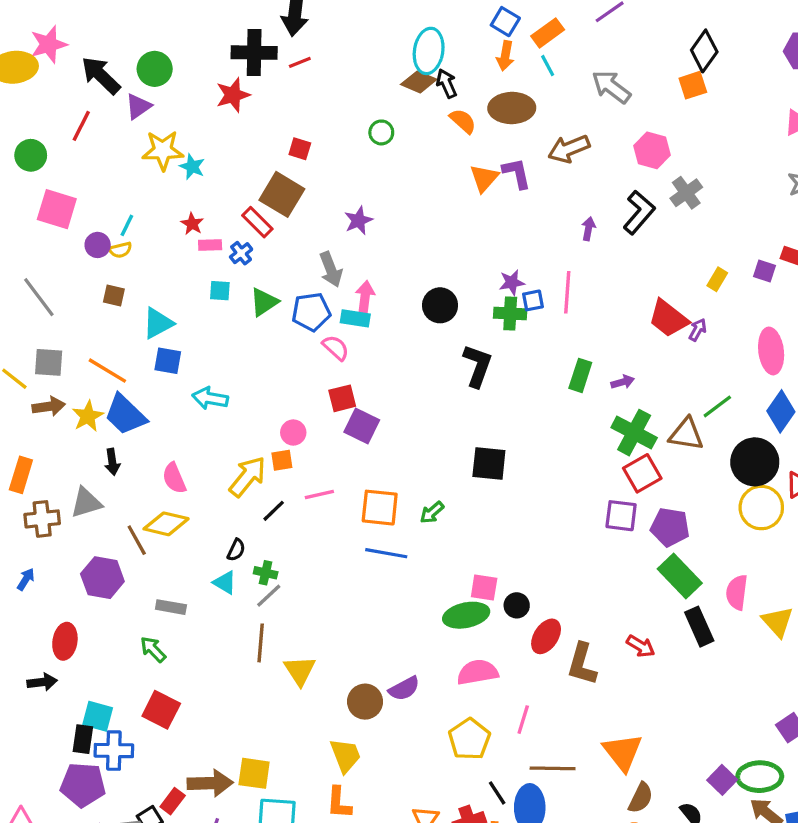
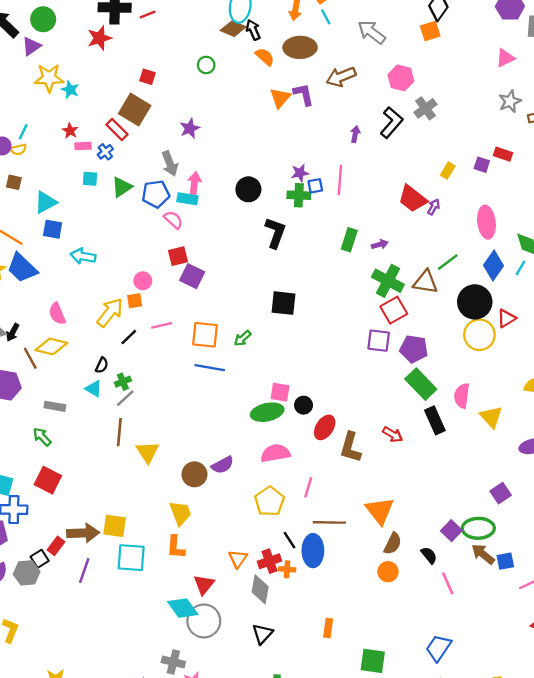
black arrow: (112, 462) -> (13, 332), moved, turned 36
green cross: (266, 573) -> (123, 382), turned -35

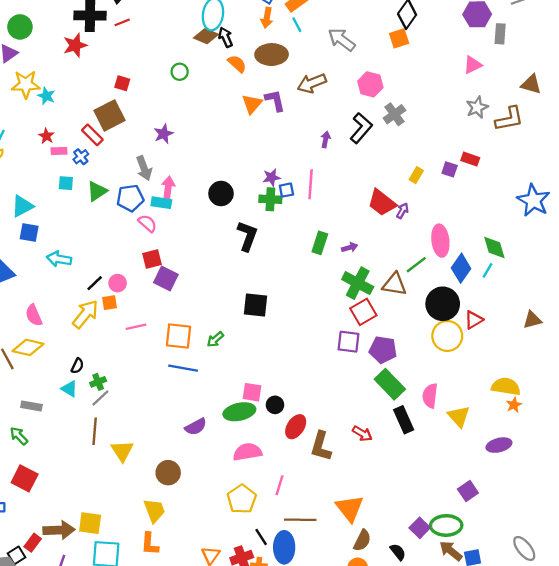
brown square: (135, 110) -> (110, 115), turned 32
pink ellipse: (486, 222) -> (440, 241), moved
black line: (129, 337) -> (95, 283), moved
purple semicircle: (223, 465) -> (196, 427), moved

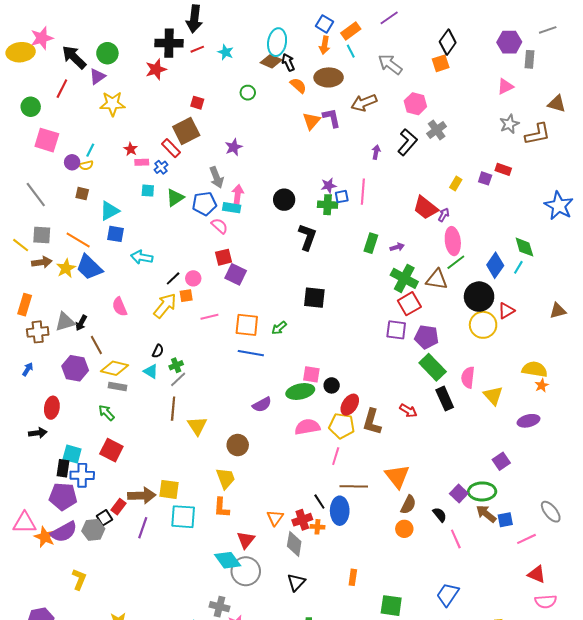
cyan star: (46, 96) -> (226, 52), moved
pink ellipse: (440, 241) -> (453, 241), moved
yellow diamond: (28, 347) -> (114, 368), moved
yellow pentagon: (242, 499) -> (342, 426), moved, turned -30

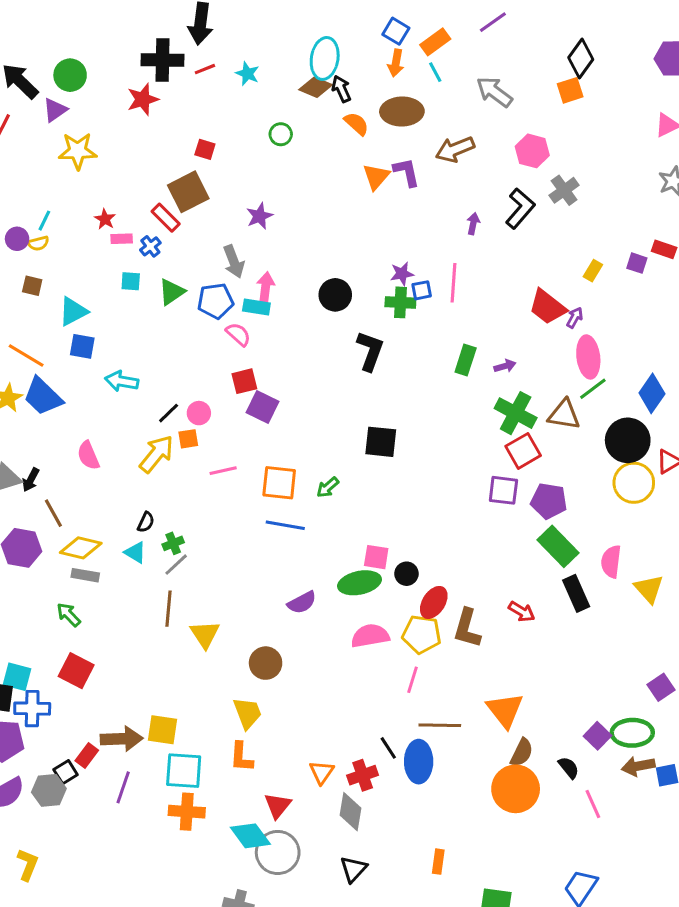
brown arrow: (486, 514) -> (638, 766), turned -50
orange cross: (317, 527) -> (187, 812), moved, size x1.6
orange circle: (404, 529) -> (516, 789), size x1.8

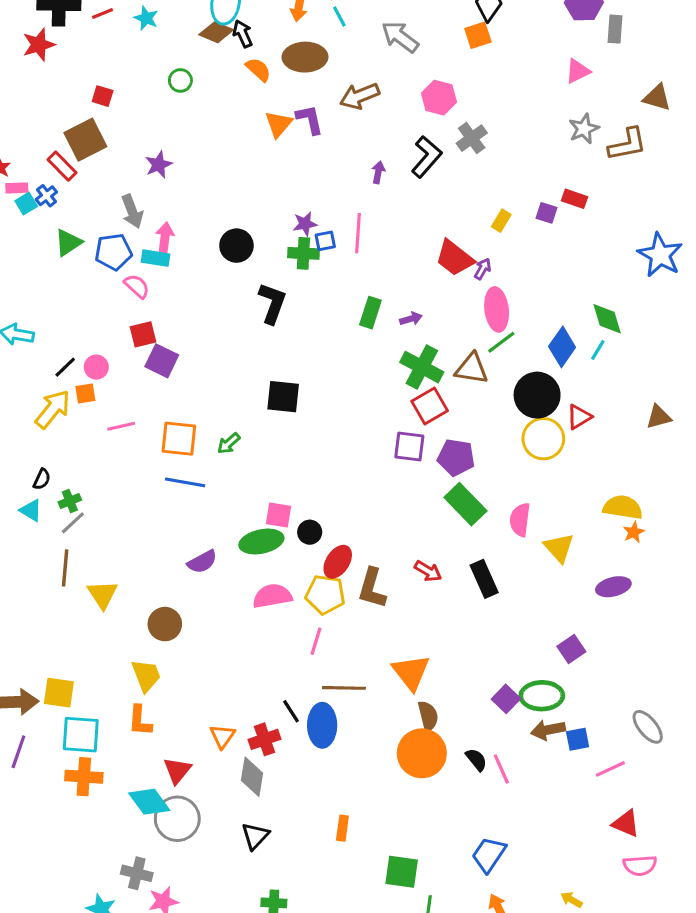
cyan square: (131, 281) -> (26, 204), moved, turned -35
black rectangle: (576, 593) -> (484, 579), moved
brown semicircle: (522, 752) -> (428, 716), turned -40
black semicircle: (569, 768) -> (476, 760), moved

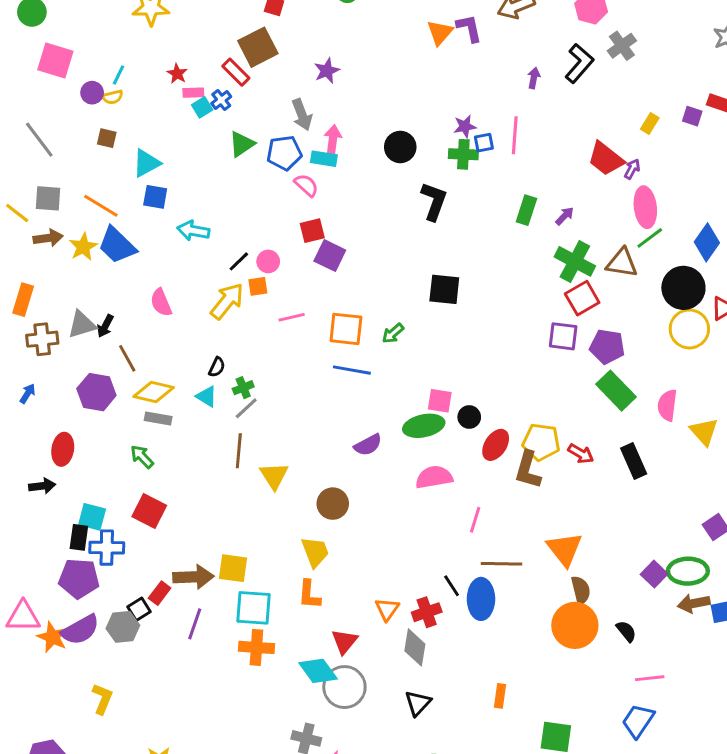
purple arrow: (411, 319) -> (565, 216), turned -30
yellow pentagon: (325, 594) -> (541, 442), moved
pink line: (501, 769) -> (650, 678), moved, turned -72

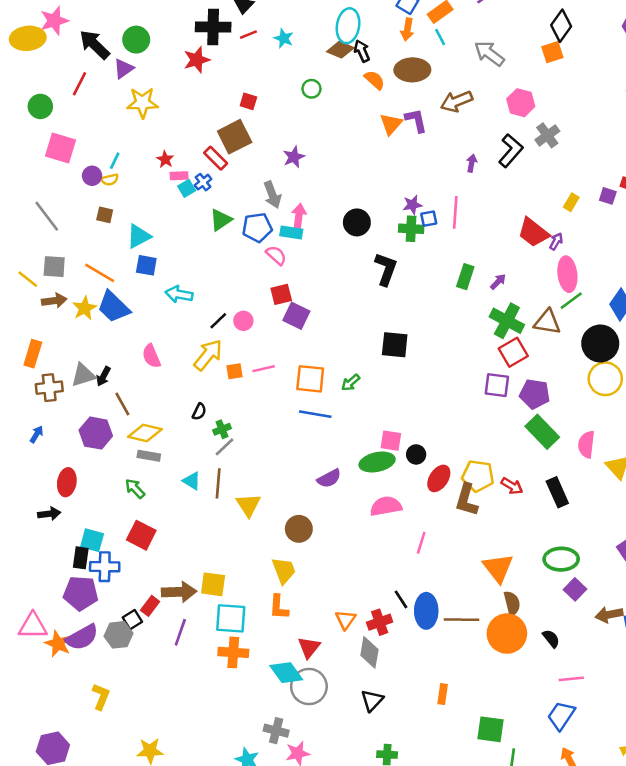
orange square: (258, 286) -> (235, 371), moved
cyan triangle: (207, 396) -> (192, 481), moved
brown line: (502, 564) -> (462, 620), moved
green ellipse: (688, 571) -> (561, 559), moved

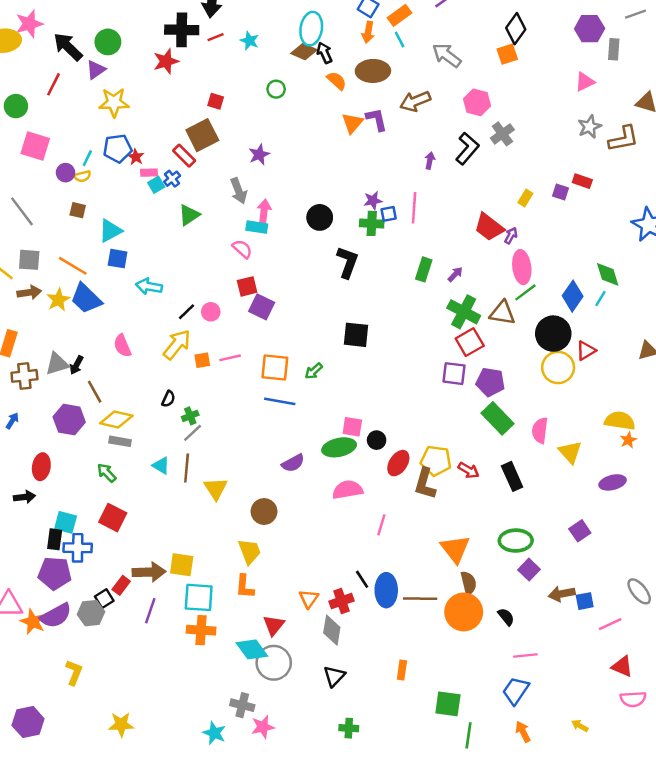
blue pentagon: (257, 227) -> (118, 148), moved

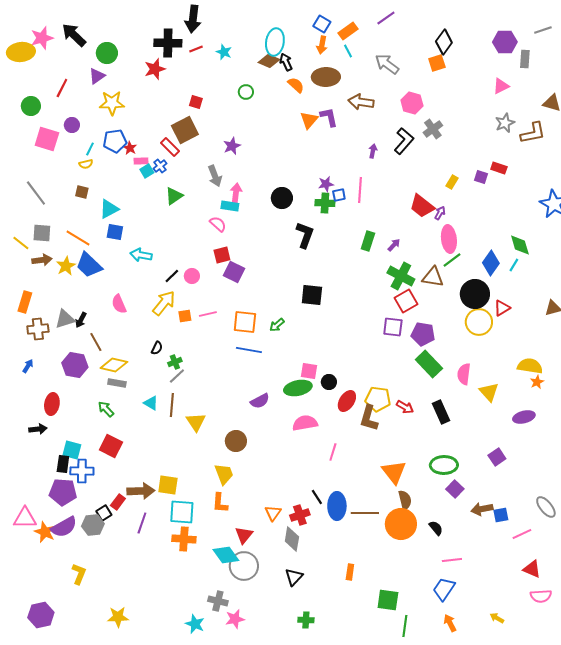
black arrow: (68, 47) -> (74, 35), moved
brown arrow: (415, 101) -> (361, 102), turned 30
purple circle: (66, 173) -> (72, 125), moved

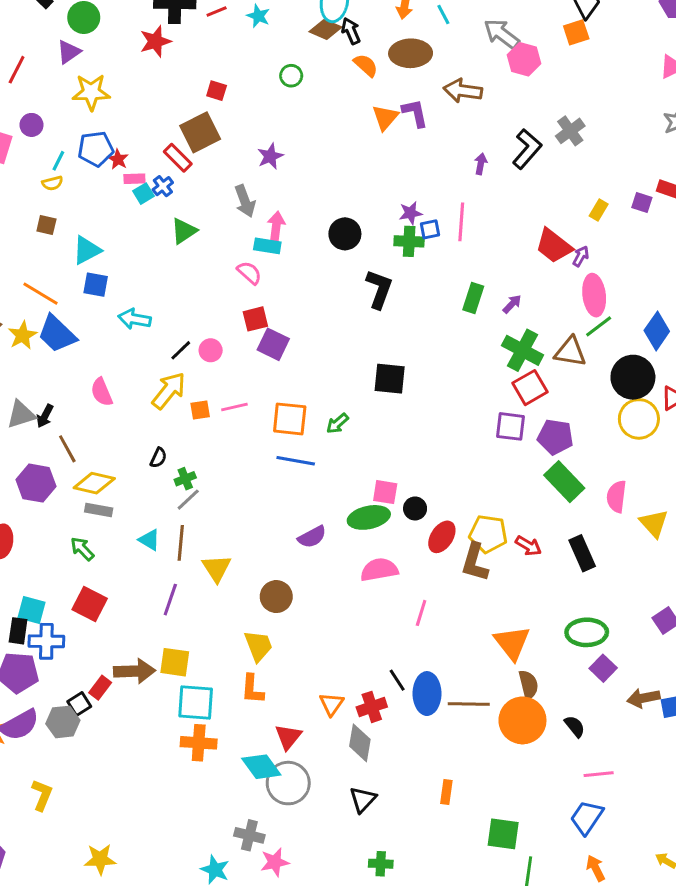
pink hexagon: (412, 103) -> (524, 59), moved
purple line: (142, 523) -> (170, 600), moved

